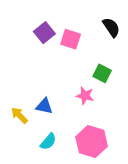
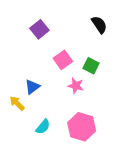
pink square: (71, 39) -> (63, 60), moved, turned 36
blue triangle: (44, 106) -> (32, 87), moved, turned -49

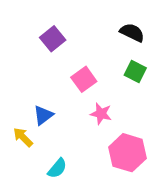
black semicircle: (99, 25) -> (132, 33), turned -30
green square: (91, 66) -> (135, 72), moved
pink hexagon: (82, 127) -> (128, 153), moved

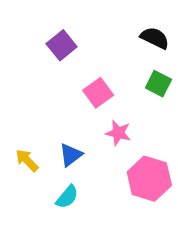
blue triangle: (43, 115) -> (71, 155), moved

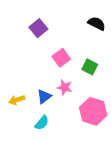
green square: (158, 84) -> (90, 67), moved
pink star: (118, 133) -> (65, 87), moved
yellow arrow: (27, 160) -> (17, 100), turned -63

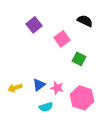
pink square: (61, 58) -> (62, 39), moved
pink star: (65, 87) -> (57, 88), moved
cyan semicircle: (42, 123) -> (46, 107), moved, turned 32

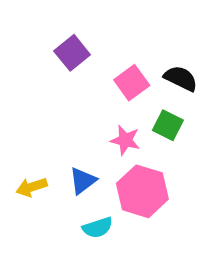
black semicircle: (85, 21) -> (181, 78), moved
pink star: (57, 88) -> (125, 140), moved
pink hexagon: (82, 98) -> (142, 191), moved

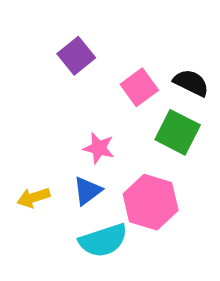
green square: (168, 125) -> (178, 132), size x1.4
pink star: (125, 140) -> (99, 148), moved
cyan semicircle: (98, 228) -> (103, 240), size x1.5

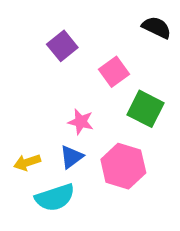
black semicircle: (191, 83) -> (157, 27), moved
cyan semicircle: (103, 240) -> (55, 198), moved

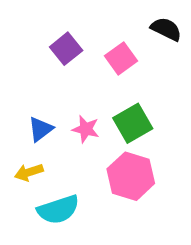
pink square: (114, 72) -> (121, 58), moved
green square: (145, 109) -> (133, 123), moved, turned 33
blue triangle: (72, 157) -> (41, 129), moved

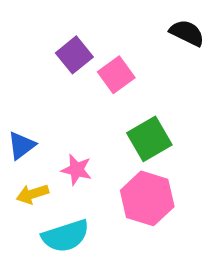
pink square: (121, 58) -> (116, 75), moved
blue triangle: (41, 129) -> (21, 145), moved
pink star: (86, 129) -> (77, 170), moved

